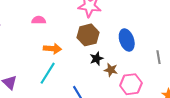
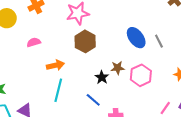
blue ellipse: (127, 40) -> (136, 38), moved
black star: (96, 59) -> (102, 77), moved

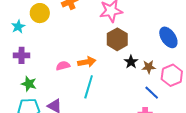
pink semicircle: (34, 42) -> (63, 66), moved
black star: (102, 77) -> (131, 62), moved
blue line: (93, 100) -> (152, 93), moved

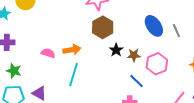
pink semicircle: (63, 66) -> (48, 53), turned 32

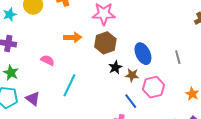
blue ellipse: (154, 26) -> (143, 54), moved
orange arrow: (72, 50) -> (73, 37), moved

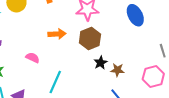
blue ellipse: (143, 54) -> (135, 15), moved
pink hexagon: (153, 87) -> (153, 77), moved

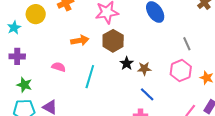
cyan line: (55, 82) -> (90, 77), moved

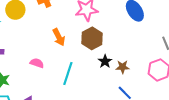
orange arrow: (80, 40) -> (59, 37), turned 72

